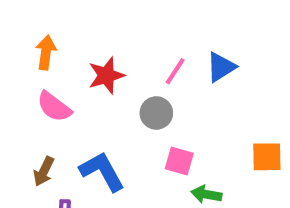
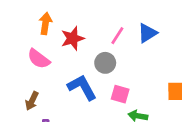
orange arrow: (46, 53) -> (45, 23), moved
blue L-shape: (102, 171) -> (82, 87), moved

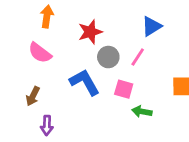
pink line: (117, 36) -> (138, 57), moved
red star: (73, 38) -> (90, 32), moved

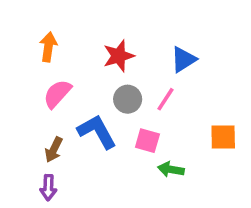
red star: (90, 32) -> (119, 56), moved
pink semicircle: (40, 53) -> (57, 94), moved, turned 95
brown arrow: (33, 96) -> (54, 150), moved

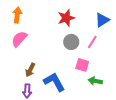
orange arrow: (48, 47) -> (17, 15), moved
pink semicircle: (57, 94) -> (19, 39), moved
blue L-shape: (97, 132) -> (54, 82), moved

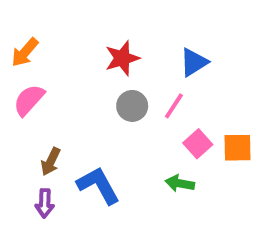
orange arrow: (17, 15) -> (25, 52), turned -147
pink square: (82, 65) -> (198, 144), moved, turned 32

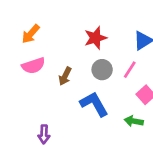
pink semicircle: (29, 100) -> (33, 66), turned -150
brown arrow: (51, 162) -> (65, 76), moved
blue L-shape: (98, 185) -> (94, 104), moved

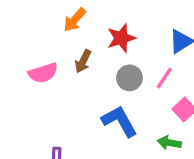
orange arrow: (31, 34) -> (75, 20), moved
brown arrow: (65, 76) -> (83, 61), moved

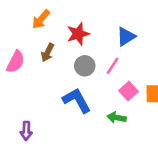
pink semicircle: (43, 73) -> (16, 62), turned -45

